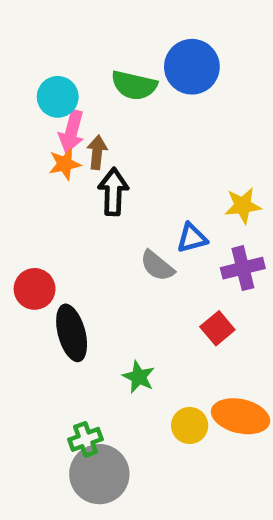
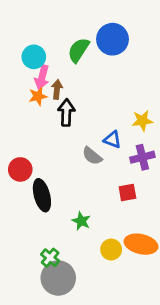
green semicircle: (134, 85) -> (79, 50), turned 110
blue triangle: (192, 238) -> (112, 140), turned 36
red square: (217, 328) -> (127, 193), turned 30
green cross: (85, 439) -> (50, 258), turned -30

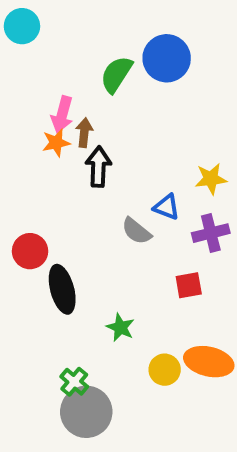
cyan circle: (34, 57) -> (22, 26), moved

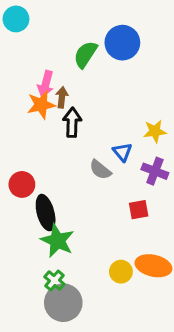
orange star: (56, 143) -> (41, 105), size x1.4
blue triangle: (167, 207) -> (122, 152), turned 30
purple cross: (211, 233) -> (155, 171), turned 35
green star: (120, 327) -> (57, 241), moved, size x1.6

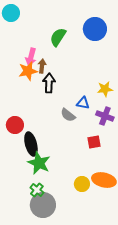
blue circle: (122, 43) -> (95, 29), moved
blue triangle: (122, 152) -> (83, 103), turned -40

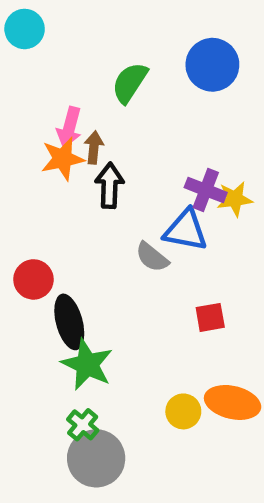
blue triangle: (83, 103) -> (186, 230), size x1.5
purple cross: (105, 116) -> (206, 190), moved

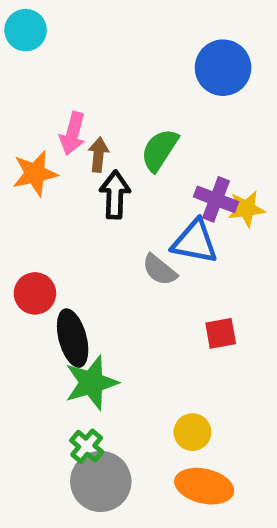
green semicircle: (130, 83) -> (160, 150), moved
orange star: (63, 159) -> (35, 173), moved
green star: (87, 364) -> (91, 383), turned 30
orange ellipse: (233, 402) -> (204, 486), moved

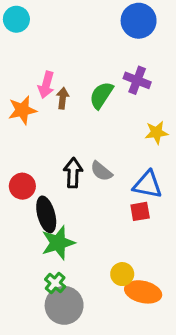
blue circle: (223, 68) -> (139, 21), moved
black arrow: (115, 195) -> (73, 173), moved
purple cross: (216, 199) -> (137, 80), moved
blue triangle: (195, 242) -> (148, 185), moved
orange ellipse: (204, 486) -> (143, 292), moved

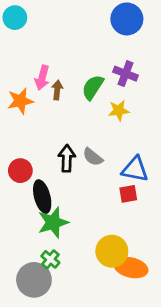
yellow star: (156, 132) -> (119, 110), moved
yellow circle: (122, 274) -> (112, 251), size x1.5
gray circle: (64, 305) -> (34, 280), moved

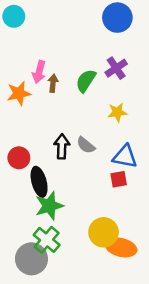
purple cross: (126, 74) -> (116, 68), turned 35
yellow star: (119, 110) -> (117, 112), moved
green cross: (50, 259) -> (47, 240), size x1.5

